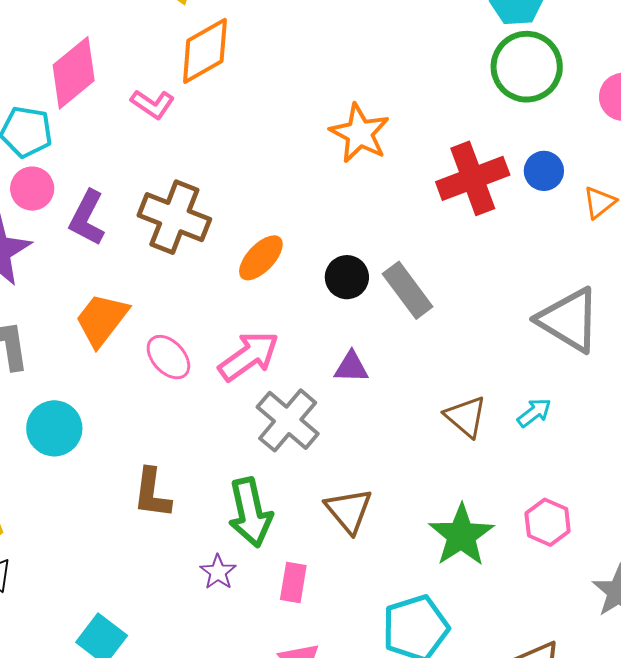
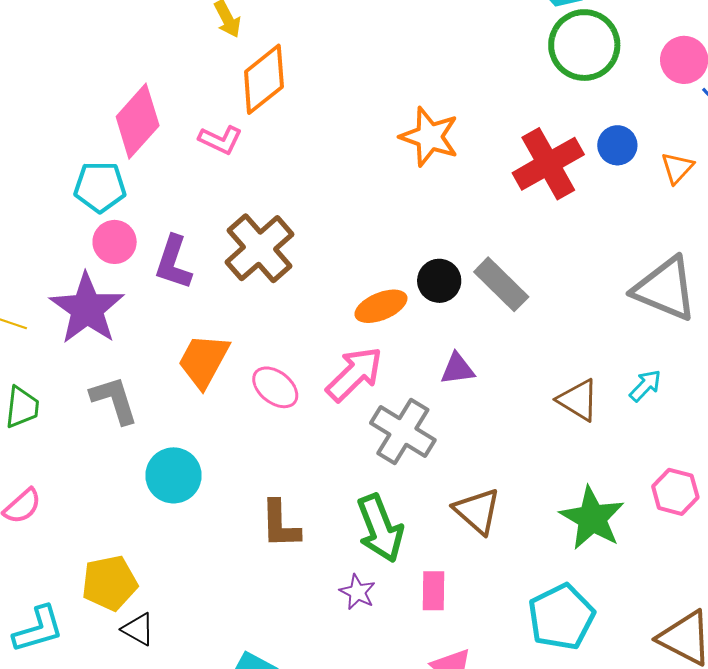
brown cross: (174, 217) -> (259, 248), turned 36
orange ellipse: (261, 258) -> (381, 306), moved, turned 33

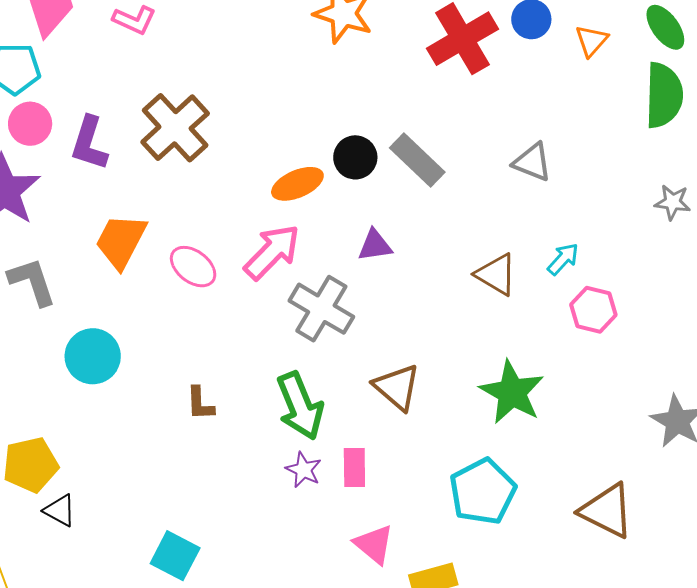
gray triangle: (665, 289) -> (532, 162), moved, size x0.6
pink hexagon: (675, 492) -> (593, 310), moved
brown L-shape: (280, 524) -> (200, 404), size x0.7
purple star: (357, 592) -> (303, 470), moved

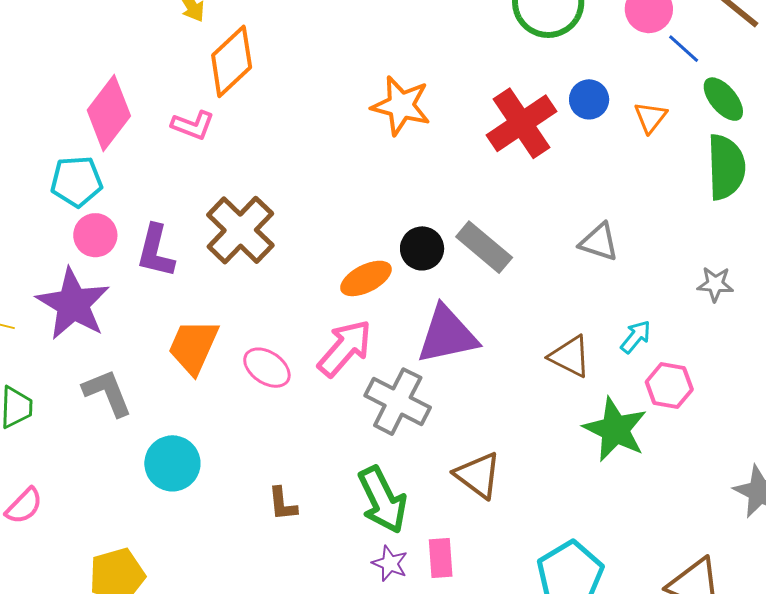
gray star: (673, 202) -> (715, 284), moved
purple triangle: (375, 245) -> (447, 335), size x1.8
green star: (512, 392) -> (615, 429), moved

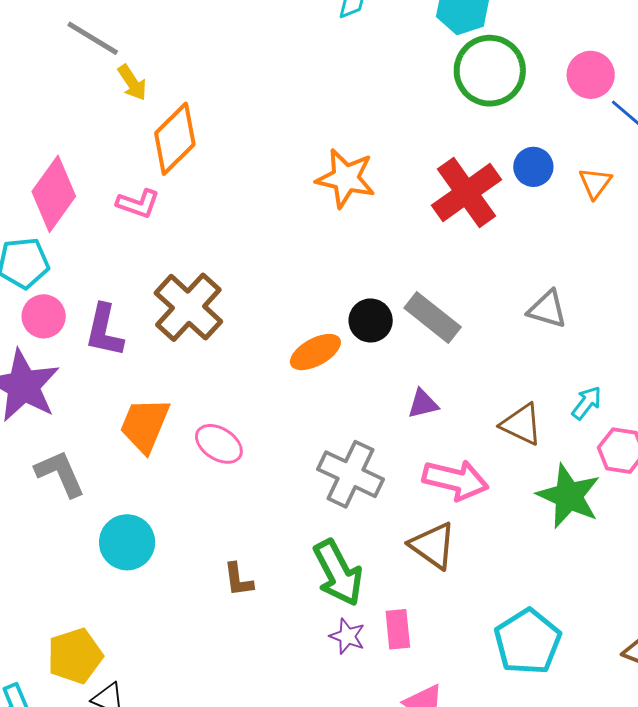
purple triangle: (447, 335) -> (423, 404), moved, size x0.5
pink arrow: (345, 348) -> (456, 480), moved, turned 64

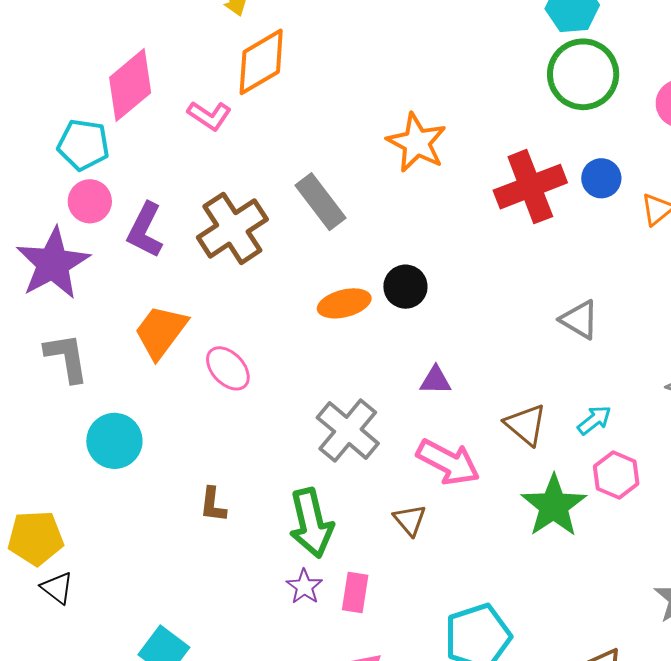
gray rectangle: (433, 317) -> (320, 202), moved
brown triangle: (433, 545) -> (410, 520), size x0.7

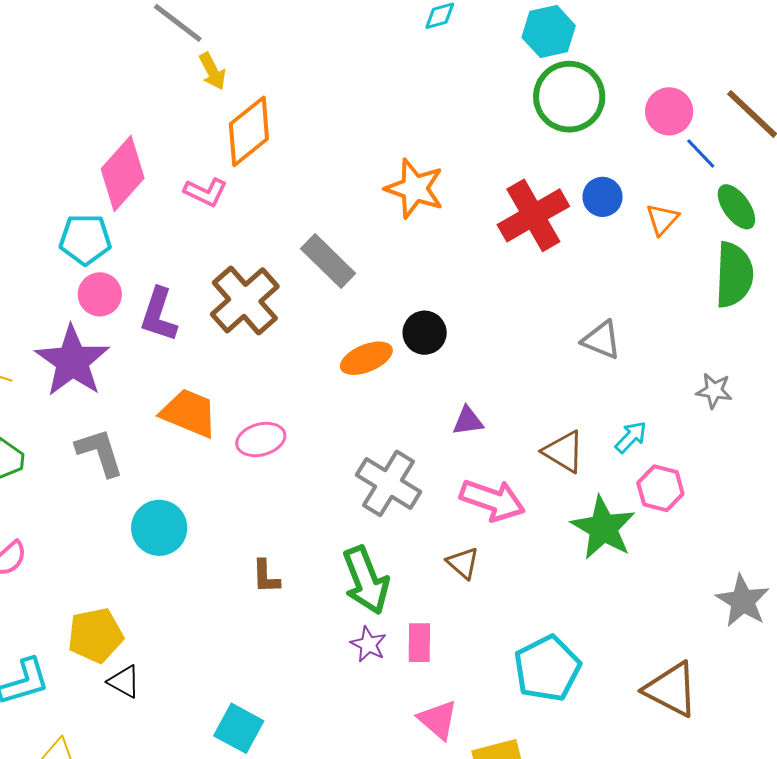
orange trapezoid: (161, 332) -> (189, 413), turned 84
pink ellipse: (228, 368) -> (261, 439), turned -54

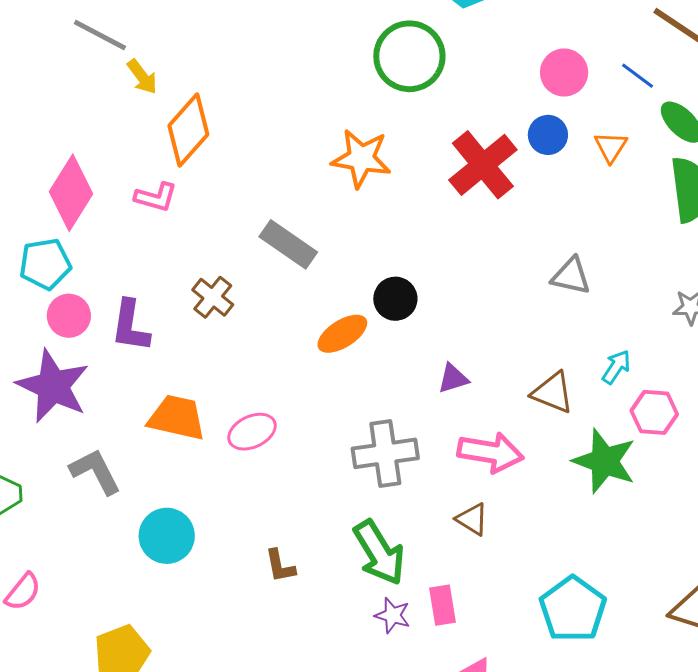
green circle: (569, 97) -> (409, 56), moved
pink circle: (669, 111) -> (564, 72), moved
brown cross: (245, 300) -> (213, 297), size x0.6
gray cross: (388, 483) -> (385, 453), turned -30

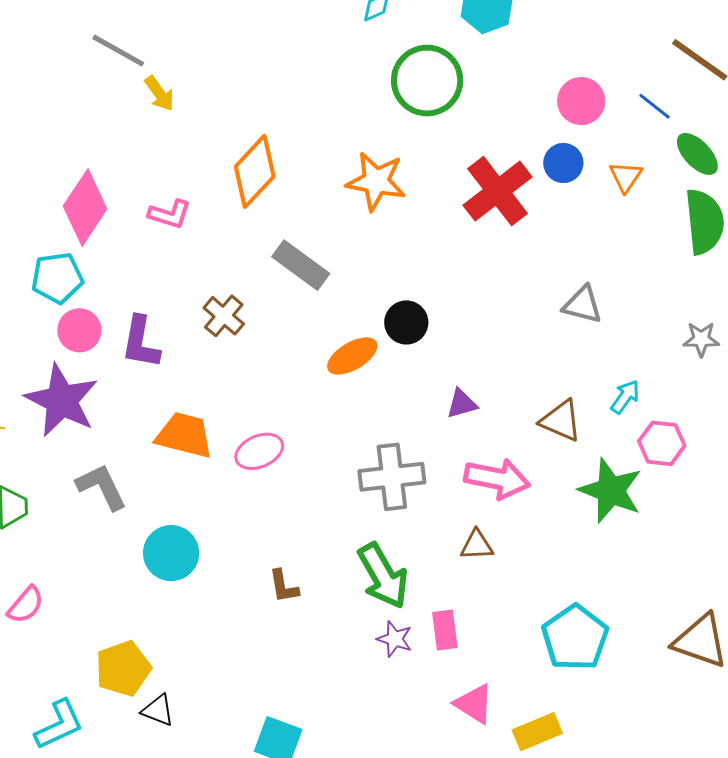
orange diamond: (188, 130) -> (255, 171), moved
brown triangle: (472, 519) -> (477, 545), turned -36

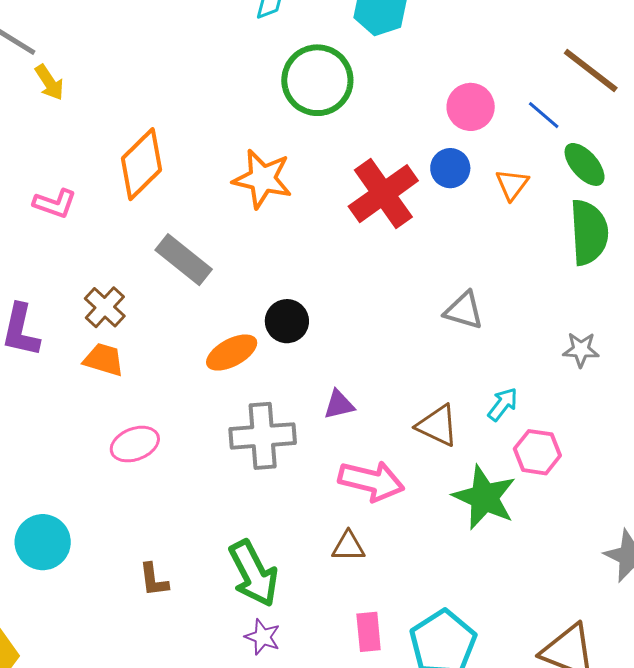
orange trapezoid: (184, 435) -> (104, 360), moved, size x0.7
gray cross: (392, 477) -> (263, 436), moved
pink rectangle: (445, 630) -> (369, 632), moved

